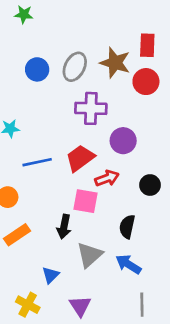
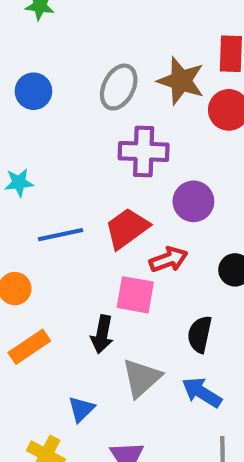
blue circle: (37, 69) -> (33, 91), moved

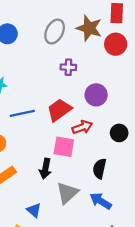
purple cross: (144, 151) -> (68, 67), size x0.6
blue triangle: (81, 409) -> (34, 210), turned -35

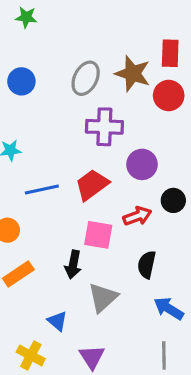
purple cross: (68, 67) -> (104, 127), size x1.6
red arrow: (82, 127) -> (137, 216), moved
black circle: (119, 133) -> (173, 200), moved
blue arrow: (101, 201) -> (169, 308), moved

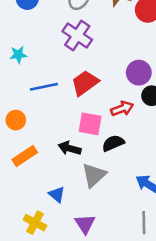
purple cross: (104, 127) -> (77, 35), moved, turned 32
purple circle: (142, 164) -> (139, 73), moved
black arrow: (73, 265) -> (70, 148), turned 95
black semicircle: (147, 265) -> (113, 143), moved, turned 55

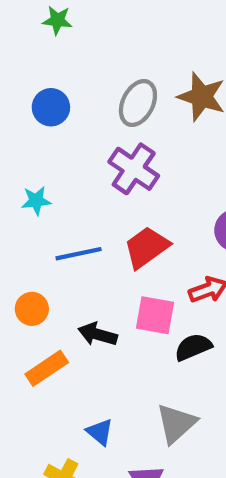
black arrow: (70, 148) -> (98, 334), moved
gray triangle: (94, 175) -> (176, 423), moved

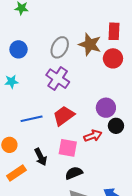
cyan star: (36, 201) -> (11, 82), moved
black arrow: (98, 334) -> (41, 157), turned -132
black semicircle: (193, 347) -> (74, 173), moved

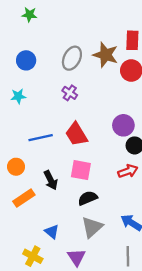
purple cross: (58, 79) -> (70, 93), size x0.6
red trapezoid: (64, 116) -> (76, 134), turned -85
red arrow: (93, 136) -> (128, 171), moved

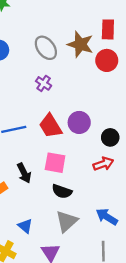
gray ellipse: (72, 58) -> (46, 48), turned -65
purple circle: (123, 125) -> (79, 122), moved
black semicircle: (88, 198) -> (62, 191), turned -138

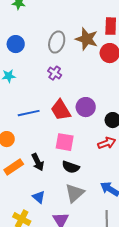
gray ellipse: (46, 48) -> (57, 42), turned 55
black arrow: (24, 173) -> (38, 162), moved

